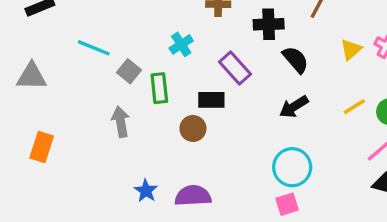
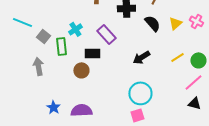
cyan cross: (181, 44) -> (75, 29), moved
black semicircle: (296, 60) -> (152, 23), moved

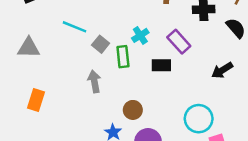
brown circle: (81, 70) -> (133, 110), moved
cyan circle: (140, 93) -> (199, 119), moved

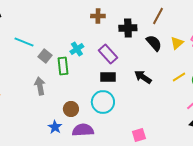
black rectangle: (161, 65) -> (108, 77), moved
black arrow: (222, 70) -> (143, 77), turned 66
cyan circle: (199, 119) -> (103, 102), moved

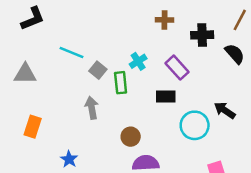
black rectangle: (108, 77) -> (166, 96), moved
black arrow: (143, 77) -> (225, 110), moved
cyan circle: (103, 102) -> (195, 125), moved
blue star: (55, 127) -> (69, 159), moved

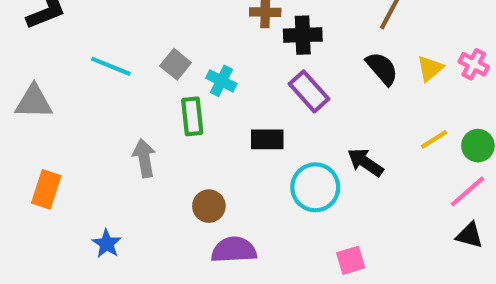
black cross: (202, 35) -> (303, 35), moved
cyan cross: (138, 61) -> (221, 81), turned -30
purple rectangle: (177, 68) -> (309, 91), moved
gray square: (98, 70) -> (176, 64), moved

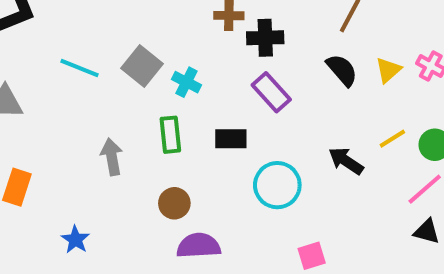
gray square: (176, 64) -> (142, 66), size x1.4
green rectangle: (192, 116) -> (170, 135), moved
black arrow: (365, 162) -> (346, 161), moved

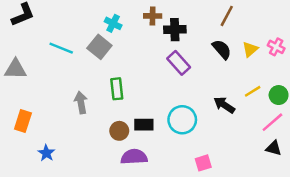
cyan cross: (186, 82) -> (113, 23), moved
black rectangle: (231, 139) -> (144, 125), moved
blue star: (75, 240) -> (46, 153), moved

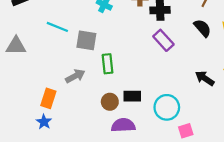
gray square: (99, 47) -> (86, 40), moved, turned -30
gray arrow: (81, 102) -> (75, 76), turned 72
cyan circle: (182, 120) -> (167, 107), moved
orange rectangle: (23, 121) -> (48, 98), moved

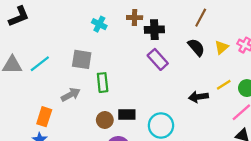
cyan line: (57, 27) -> (40, 64), moved, turned -60
black arrow: (205, 78) -> (198, 97), turned -42

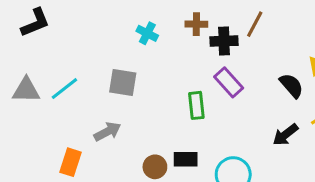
brown line: (201, 18) -> (255, 24), moved
black semicircle: (196, 47) -> (291, 86), moved
green rectangle: (103, 83) -> (196, 105), moved
black arrow: (198, 97) -> (285, 135), turned -30

